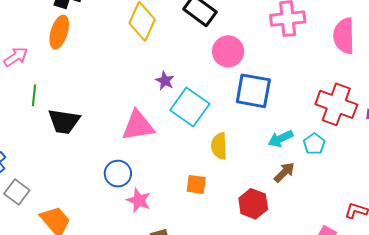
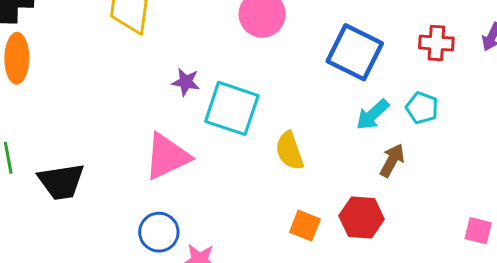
blue square: (253, 91) -> (355, 52), moved, turned 33
red cross: (336, 104) -> (436, 43), size x0.6
orange square: (196, 184) -> (305, 226), moved, turned 30

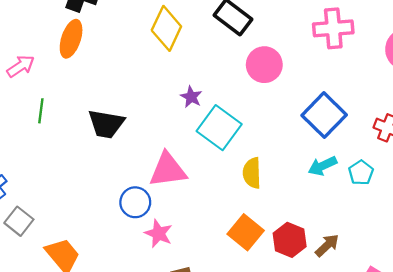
pink triangle: (167, 156) -> (168, 170), moved
brown arrow: (392, 160) -> (327, 245), moved
black trapezoid: (61, 182) -> (106, 124), moved
orange square: (305, 226) -> (246, 232), size x1.4

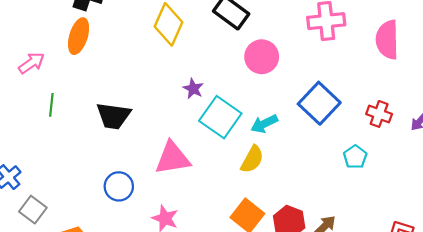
cyan arrow: (323, 166) -> (264, 124), moved
yellow semicircle: (252, 173) -> (252, 159), turned -148
blue circle: (135, 202) -> (119, 186), moved

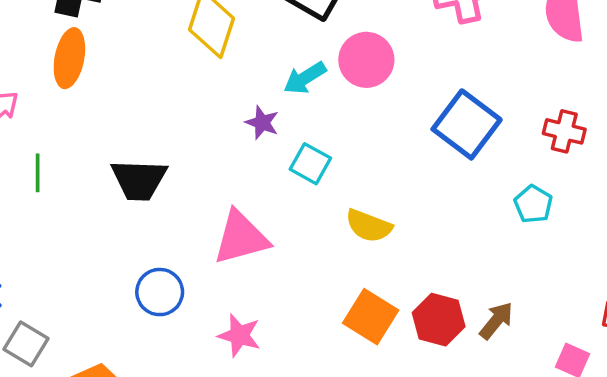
cyan square: (220, 117) -> (310, 164), size x0.6
cyan arrow: (264, 124) -> (305, 78), moved
yellow semicircle: (252, 159) -> (369, 226), turned 88

